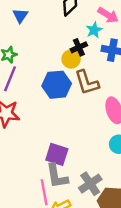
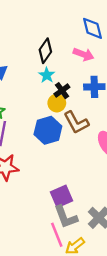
cyan star: (94, 30) -> (47, 75), moved
purple square: (57, 154) -> (62, 196), turned -30

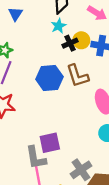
yellow circle: (57, 103) -> (81, 40), moved
gray L-shape: (66, 217) -> (36, 158), moved

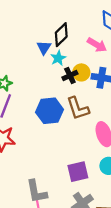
blue triangle: (16, 14) -> (44, 48), moved
purple square: (50, 143) -> (78, 172), moved

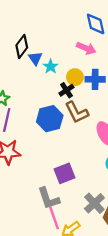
black diamond: (61, 35) -> (22, 46), moved
black cross: (70, 75) -> (66, 90), moved
purple square: (78, 172) -> (65, 173), moved

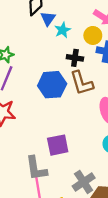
yellow circle: (75, 77) -> (93, 35), moved
black cross: (66, 90) -> (75, 58), turned 32

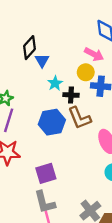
cyan star: (63, 30) -> (55, 83), moved
purple square: (58, 145) -> (46, 173), moved

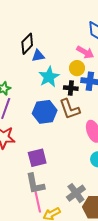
blue triangle: (42, 60) -> (38, 56), turned 48
cyan star: (55, 83) -> (49, 77), size x1.5
black cross: (71, 95) -> (71, 88), moved

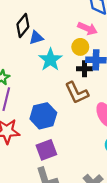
black cross: (71, 88) -> (84, 69), moved
blue hexagon: (45, 112) -> (43, 116), moved

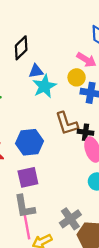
blue triangle: (36, 38) -> (36, 71), moved
black cross: (84, 69) -> (85, 132), moved

